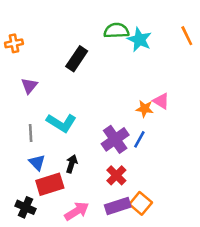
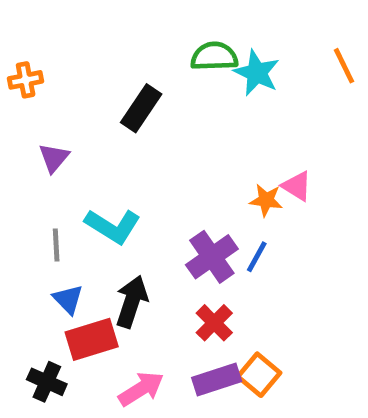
black arrow: (72, 164) -> (132, 302), size x1.5

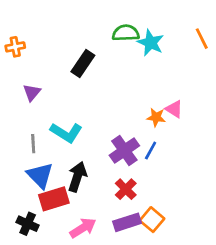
blue triangle: (68, 299) -> (40, 175), size x1.5

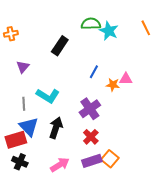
pink triangle: (174, 109) -> (126, 79), turned -32
blue line: (151, 150) -> (94, 72), moved
red rectangle: (54, 199) -> (16, 140), moved

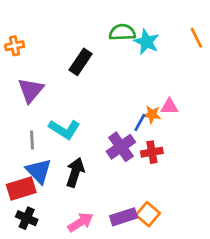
purple triangle: (23, 67) -> (31, 90), size x1.5
blue line: (94, 72) -> (140, 123), moved
red cross: (91, 137) -> (152, 152), moved, turned 35

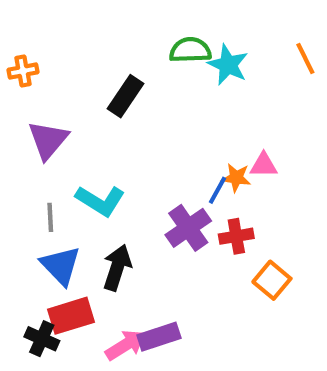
red rectangle: (21, 189) -> (71, 316), moved
orange square: (148, 214) -> (272, 280), moved
purple rectangle: (124, 217) -> (159, 337), moved

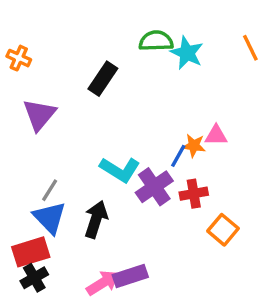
orange cross: (23, 71) -> (19, 58), turned 35
cyan L-shape: (100, 201) -> (120, 170), moved
gray line: (50, 217) -> (50, 190), moved, turned 35
red rectangle: (71, 316) -> (31, 252), moved
black cross: (42, 339) -> (34, 278), turned 36

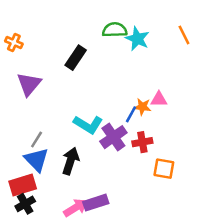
orange square: (223, 230) -> (164, 169), turned -30

